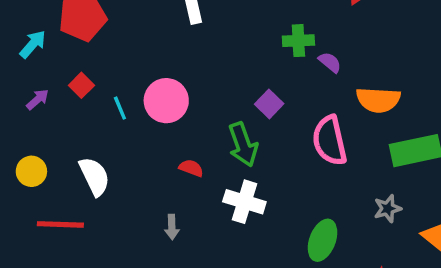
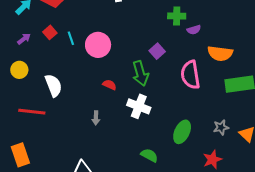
purple semicircle: (330, 62) -> (194, 30), turned 120
cyan line: (120, 108) -> (71, 38), moved
yellow circle: (31, 171) -> (19, 70), moved
gray star: (388, 209) -> (221, 127), moved

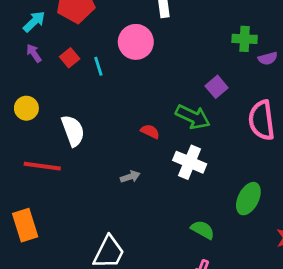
purple arrow: (24, 39) -> (34, 53), moved, turned -88
pink circle: (98, 45) -> (136, 42), moved
green arrow: (140, 73) -> (193, 117), turned -50
gray arrow: (96, 118) -> (130, 177), turned -112

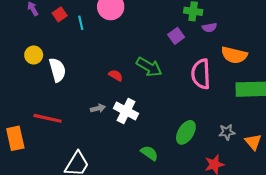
purple square: (217, 87) -> (176, 36), moved
yellow circle: (26, 108) -> (34, 55), moved
white cross: (190, 162) -> (126, 111), moved
red line: (42, 166) -> (48, 118), moved

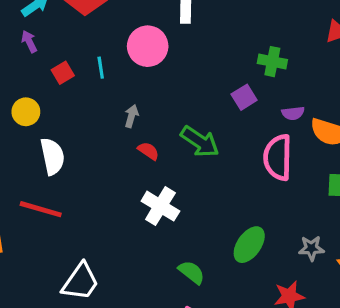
red square: (60, 14) -> (63, 73), moved
purple semicircle: (209, 28) -> (293, 113), moved
white semicircle: (57, 70) -> (52, 156), moved
gray arrow: (98, 108) -> (131, 116), moved, turned -64

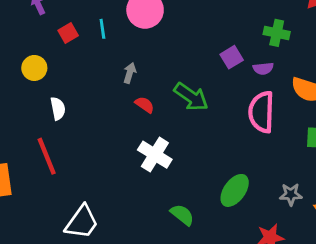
green cross: (272, 62) -> (277, 33), moved
purple semicircle: (293, 113) -> (263, 69), moved
white semicircle: (52, 156) -> (58, 109), size x0.7
red line: (41, 209) -> (47, 156), turned 51

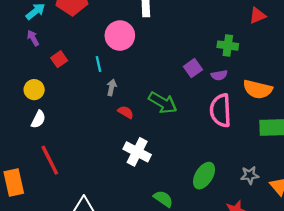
cyan line: (102, 29) -> (98, 64), moved
white semicircle: (58, 109) -> (38, 119), moved, turned 42

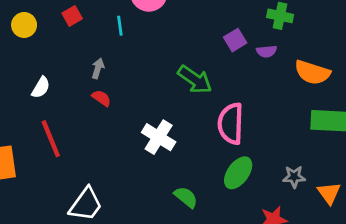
gray arrow: (112, 87) -> (98, 68), moved
yellow circle: (34, 90) -> (24, 25), moved
pink semicircle: (221, 110) -> (231, 124), moved
red semicircle: (126, 112) -> (101, 98), moved

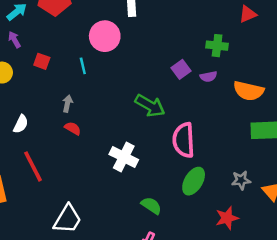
red square: (72, 16) -> (42, 61), turned -35

